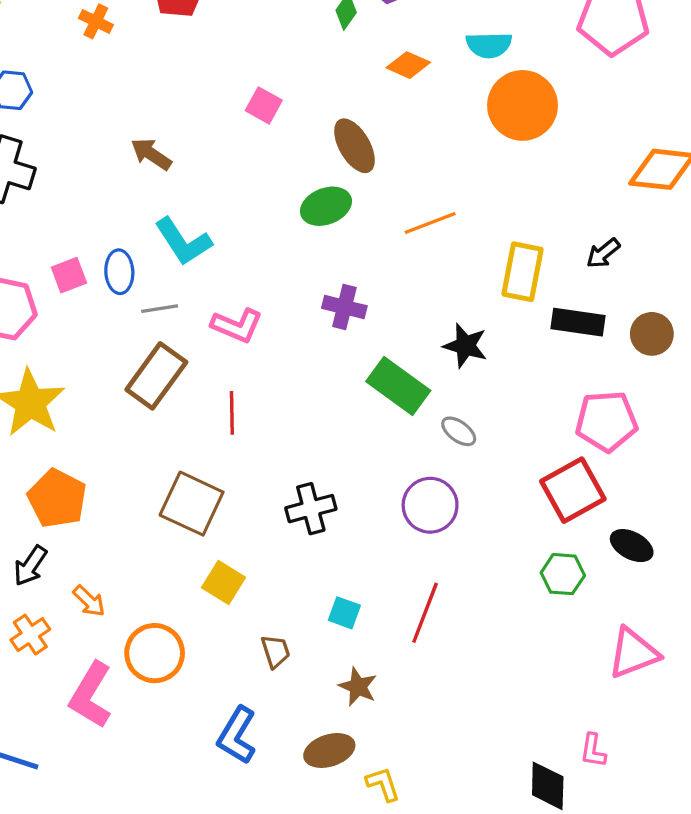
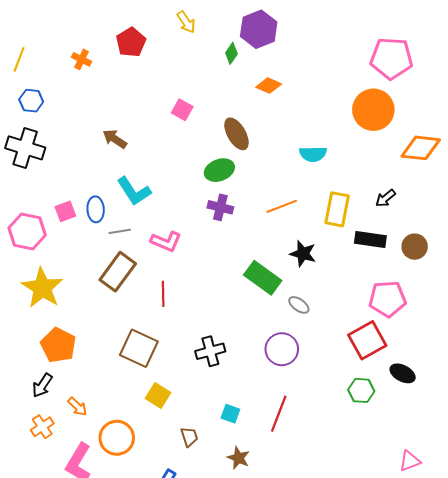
cyan semicircle: (489, 45) -> (313, 154), moved
orange circle: (522, 105) -> (373, 110), moved
orange line: (430, 223) -> (282, 206), moved
purple cross: (344, 307) -> (220, 207), moved
pink triangle: (633, 653) -> (410, 461), moved, size x0.7

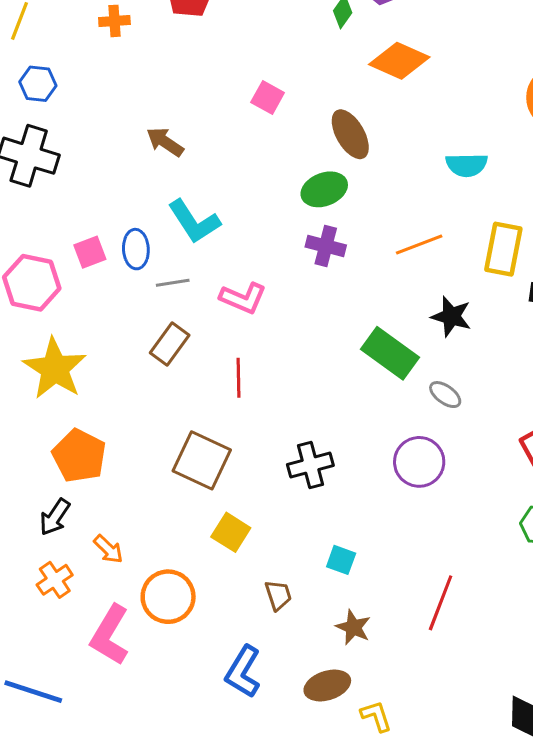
orange cross: (82, 59) -> (114, 21), turned -30
orange diamond: (269, 86) -> (399, 61), size x1.5
brown rectangle: (118, 272) -> (170, 344), size x0.7
red line: (279, 414) -> (441, 603), moved

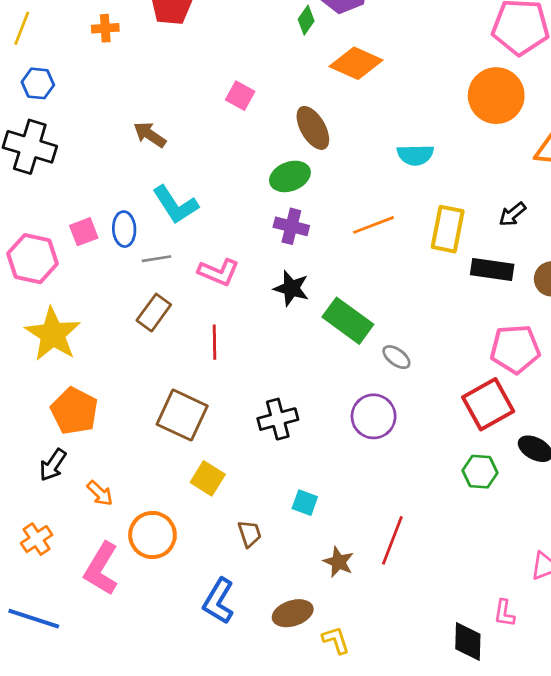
black star: (451, 316) -> (291, 288), moved
orange cross: (55, 580) -> (37, 539), moved
brown star: (353, 627) -> (338, 562), moved

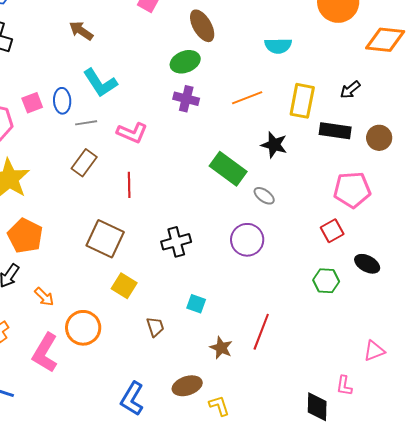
black star: (291, 288) -> (274, 145), moved
red square: (488, 404) -> (332, 231), size x0.6
blue L-shape: (219, 601) -> (132, 399), moved

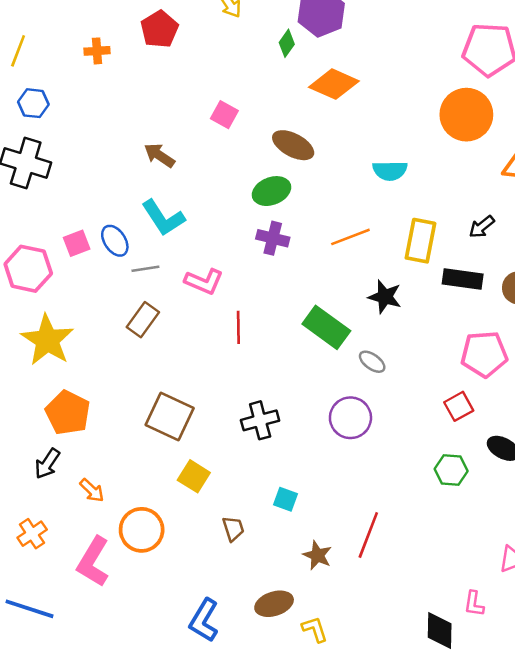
brown ellipse: (202, 26) -> (293, 145), turned -32
brown arrow: (81, 31) -> (159, 155), moved
blue ellipse: (62, 101) -> (115, 241), turned -30
red line: (129, 185) -> (238, 327), moved

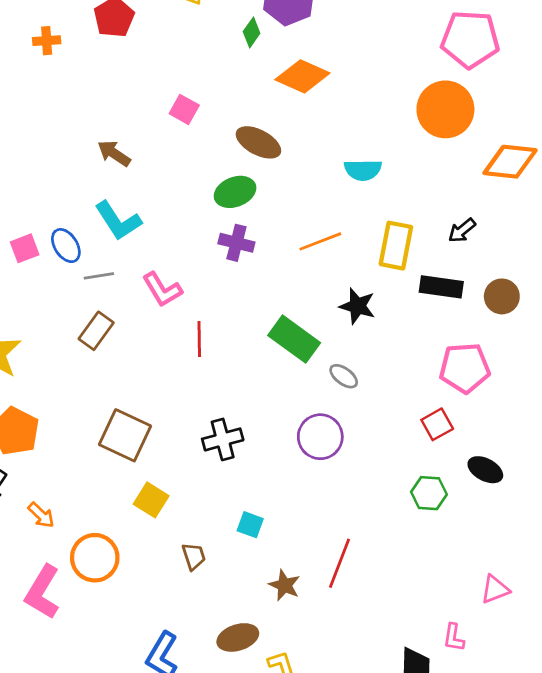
pink L-shape: (204, 281) -> (162, 290), turned 36

